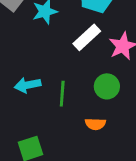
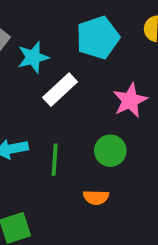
white rectangle: (87, 37) -> (60, 90), moved

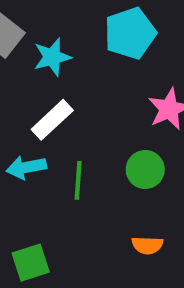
white rectangle: (60, 90) -> (52, 120), moved
orange semicircle: (96, 197) -> (147, 245), moved

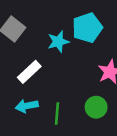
cyan star: (52, 57) -> (58, 42), moved
white rectangle: (52, 120) -> (29, 72), moved

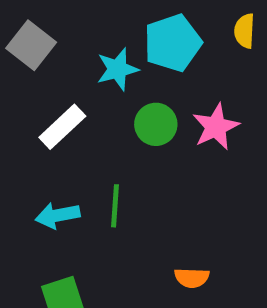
cyan arrow: (27, 106) -> (58, 215), moved
green circle: (96, 107) -> (156, 124), moved

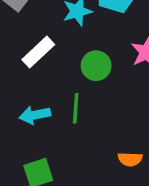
green circle: (156, 124) -> (96, 66), moved

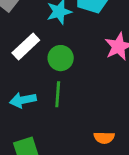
green circle: (96, 66) -> (61, 58), moved

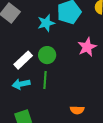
white rectangle: (26, 46) -> (23, 60), moved

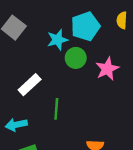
green circle: (47, 55) -> (76, 58), moved
cyan arrow: (21, 84) -> (16, 125), moved

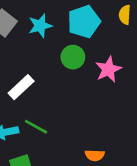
cyan star: (58, 40) -> (40, 26), moved
green line: (56, 109) -> (36, 127), moved, turned -65

